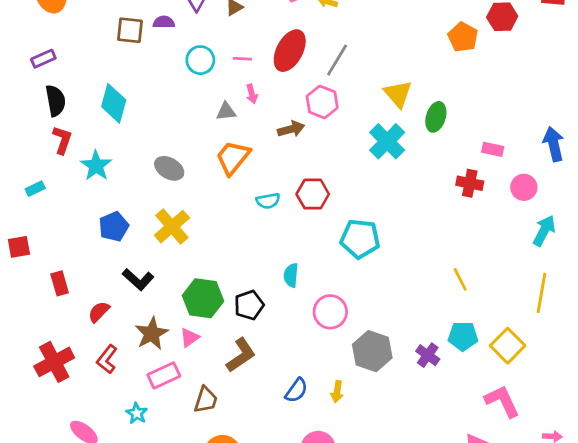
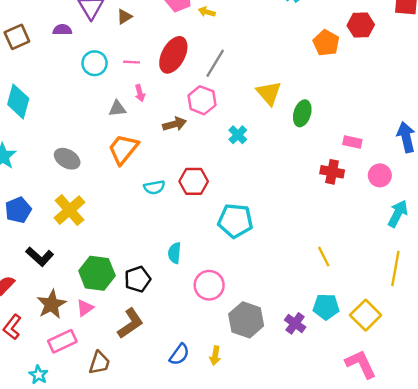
brown square: (130, 30) -> (17, 37), moved, turned -30
cyan cross: (387, 141) -> (238, 135), moved, size x0.6

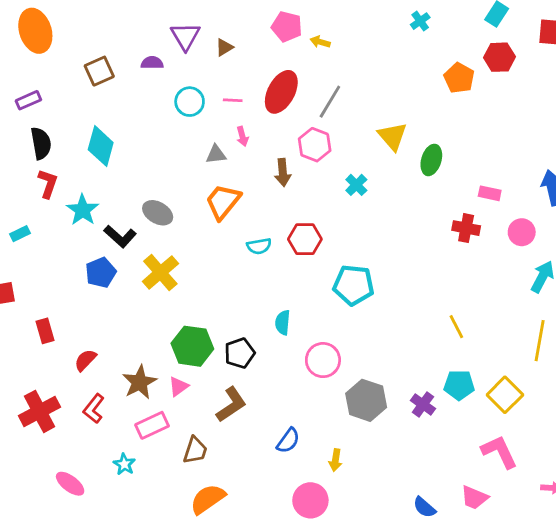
brown arrow: (175, 124) -> (283, 172), turned 100
black L-shape: (40, 257) -> (120, 236), moved
yellow arrow: (215, 356) -> (335, 460), moved

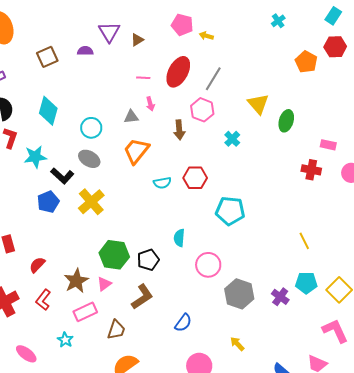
cyan circle: (190, 102) -> (91, 128), moved
cyan star: (83, 210) -> (35, 157), turned 30
yellow arrow: (335, 460) -> (237, 344), moved, turned 126

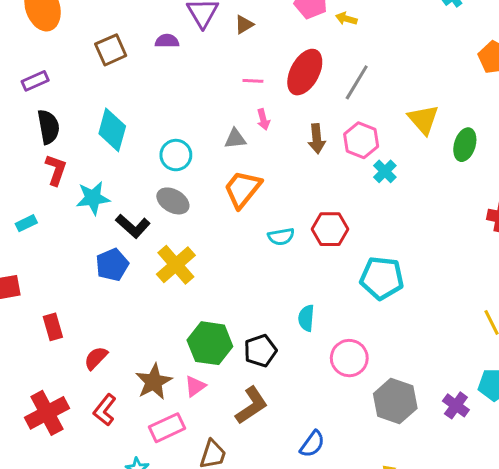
pink hexagon: (202, 110) -> (361, 140), moved
brown arrow: (179, 130) -> (317, 139), moved

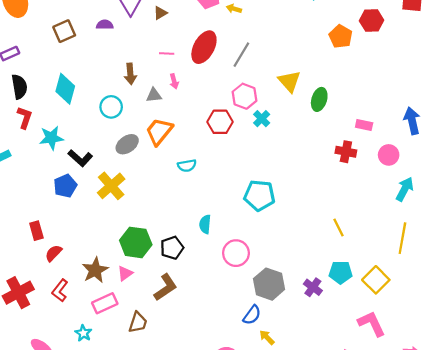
brown arrow: (317, 139) -> (130, 74), moved
gray ellipse: (173, 201) -> (127, 144), moved, turned -65
red hexagon: (330, 229) -> (220, 122), moved
red rectangle: (53, 327) -> (36, 231), moved
blue semicircle: (312, 444) -> (252, 315), moved

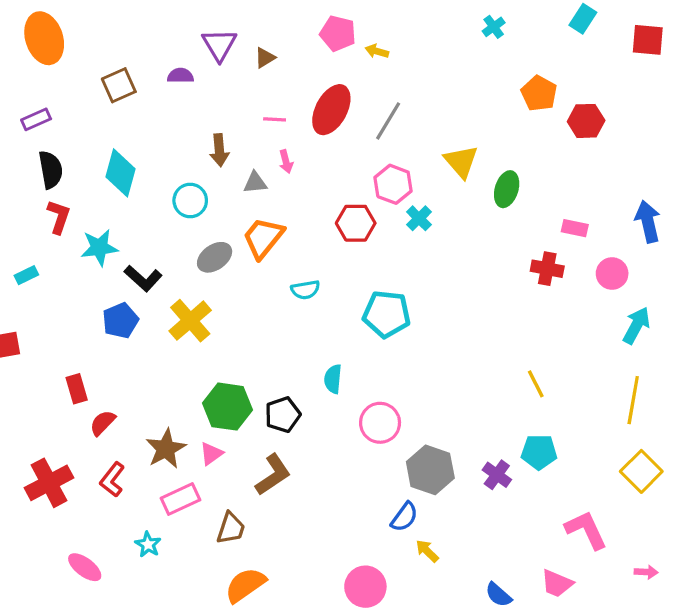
red hexagon: (372, 20) -> (586, 121), moved
cyan pentagon: (259, 195) -> (387, 314), moved
yellow square: (376, 280) -> (641, 471), moved

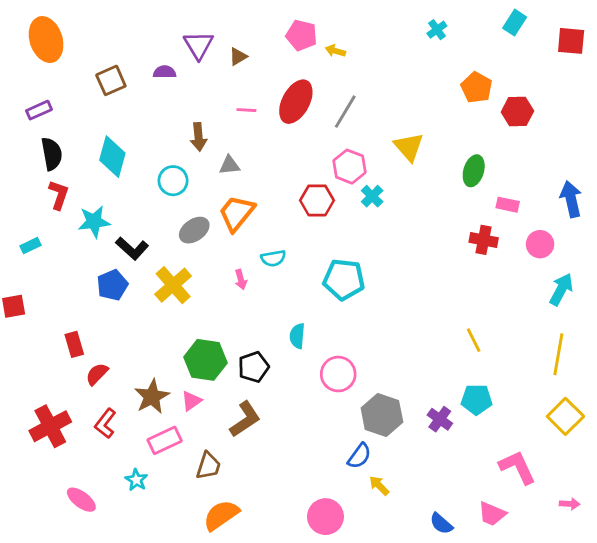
pink arrow: (286, 162) -> (241, 279), moved
green ellipse: (507, 189) -> (474, 171), moved

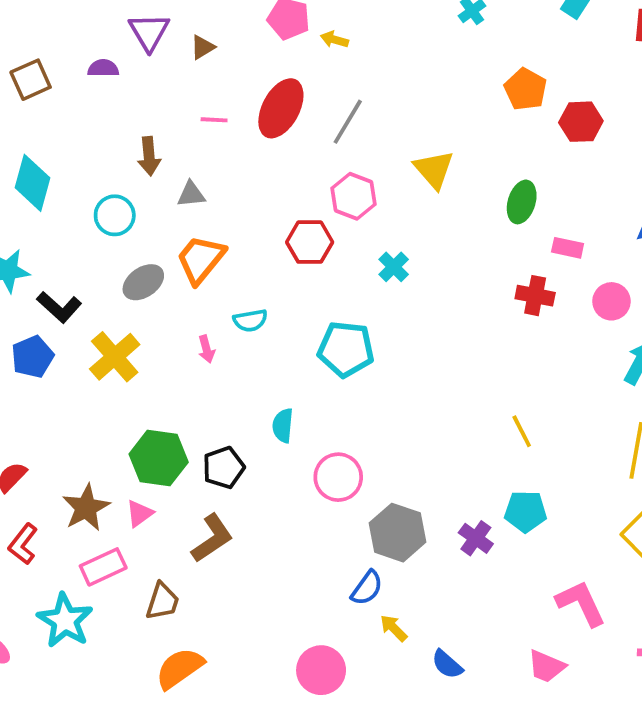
cyan cross: (372, 196) -> (394, 267), moved
cyan star: (136, 480) -> (65, 620), size x1.8
blue semicircle: (441, 524) -> (447, 664), moved

